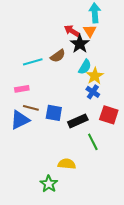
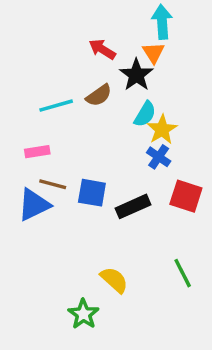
red arrow: (72, 31) -> (102, 49), moved
green line: (93, 142) -> (183, 273), moved
yellow semicircle: (67, 164) -> (114, 280), turned 36

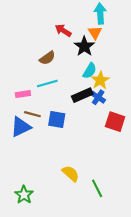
brown semicircle: (99, 95) -> (47, 58), moved
cyan line: (56, 106) -> (47, 83), moved
black rectangle: (133, 206) -> (82, 95), moved
green line: (183, 273) -> (97, 188), moved
green star: (83, 314) -> (24, 195), moved

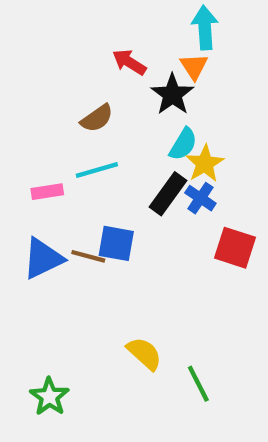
black rectangle: (82, 95) -> (168, 194), turned -30
brown line: (32, 114) -> (88, 256), moved

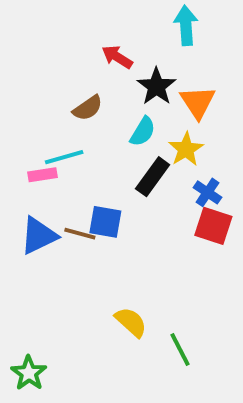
orange triangle: (194, 66) -> (198, 102), moved, size x1.4
cyan semicircle: (183, 144) -> (143, 132), moved
cyan line: (97, 170) -> (64, 157), moved
blue cross: (200, 198) -> (208, 192), moved
green star: (49, 397) -> (29, 373), moved

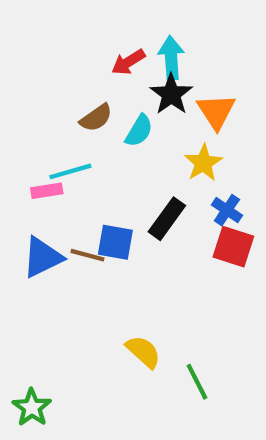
cyan arrow: (186, 26) -> (171, 58), moved
red arrow: (117, 57) -> (128, 62), turned -64
cyan semicircle: (143, 132) -> (139, 131), moved
black rectangle: (153, 177) -> (167, 219), moved

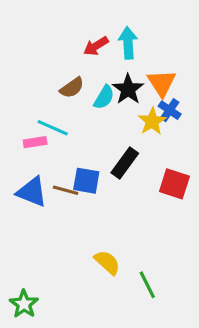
black star: (171, 94) -> (128, 89), moved
cyan line: (70, 171) -> (53, 128), turned 40
blue cross: (227, 210) -> (170, 110), moved
blue triangle: (42, 257) -> (32, 192), turned 48

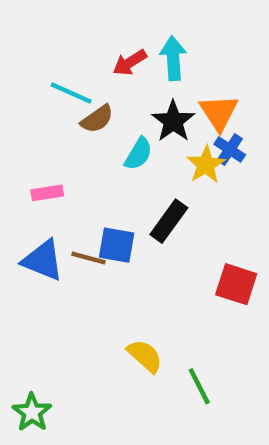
cyan semicircle: (104, 97) -> (138, 154), moved
cyan line: (53, 128) -> (71, 93), moved
red square: (174, 184) -> (236, 284), moved

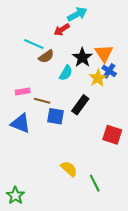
cyan arrow: (173, 58) -> (77, 14), moved, turned 66
brown line: (88, 258) -> (42, 101), moved

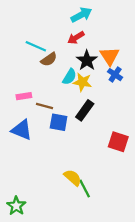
red arrow: (62, 30) -> (76, 38), moved
yellow star: (98, 78) -> (82, 82), moved, turned -30
green line: (95, 183) -> (85, 188), moved

